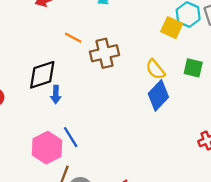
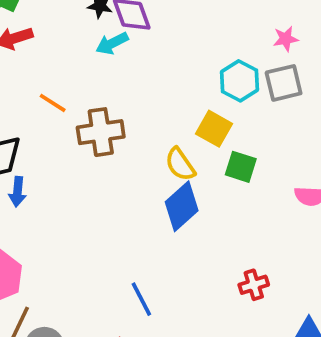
yellow square: (172, 28) -> (214, 129), moved
blue line: (71, 137) -> (141, 299), moved

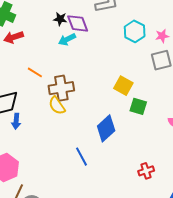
cyan hexagon: (239, 81) -> (135, 31), moved
yellow semicircle: (180, 164) -> (57, 106), moved
blue line: (141, 299) -> (82, 157), moved

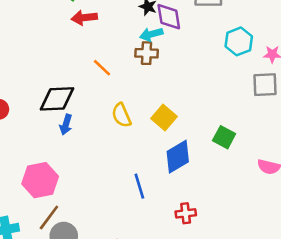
yellow square: (123, 86) -> (164, 117), moved
brown cross: (61, 88) -> (147, 53), moved, size x0.7
red cross: (146, 171) -> (186, 213), moved

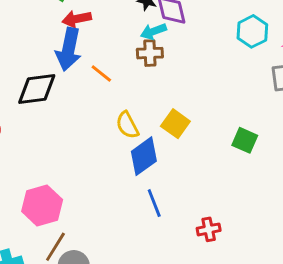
black diamond: (57, 99) -> (37, 89), moved
blue arrow: (66, 125) -> (69, 49), moved, size x1.8
blue diamond: (178, 157) -> (144, 156), moved

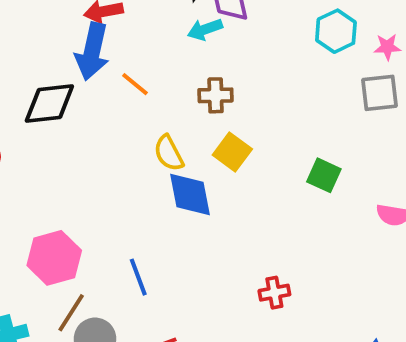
brown cross: (150, 53) -> (216, 95), moved
blue diamond: (144, 156) -> (190, 194), turned -66
blue line: (154, 203) -> (138, 277), moved

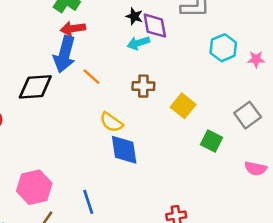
gray square: (380, 93) -> (248, 115), moved, turned -32
yellow square: (232, 152) -> (183, 106), moved
yellow semicircle: (169, 153) -> (111, 122), turned -30

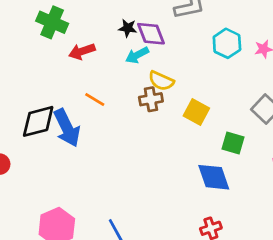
red arrow: (73, 29) -> (82, 51), moved
blue arrow: (64, 54) -> (67, 128), moved, turned -30
yellow semicircle: (111, 122) -> (161, 81), moved
blue diamond: (124, 150) -> (214, 177), moved

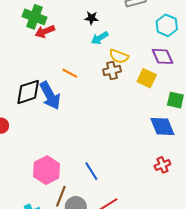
purple diamond: (151, 34) -> (162, 56), moved
red arrow: (82, 51) -> (45, 31), moved

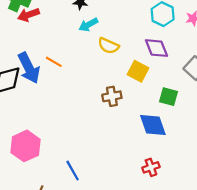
brown cross: (112, 71) -> (112, 96), moved
blue arrow: (50, 96) -> (29, 68), moved
pink hexagon: (47, 170) -> (25, 146), moved

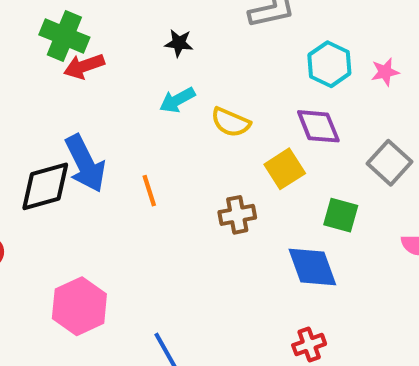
cyan arrow: (88, 25) -> (177, 100), moved
orange line: (54, 62) -> (149, 191), moved, turned 42
yellow square: (138, 71) -> (285, 169), turned 30

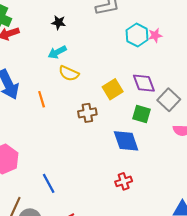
pink star: (385, 72) -> (155, 35), moved
yellow semicircle: (231, 122) -> (69, 73), moved
purple diamond: (318, 126) -> (144, 83), moved
gray square: (389, 163) -> (169, 100), moved

